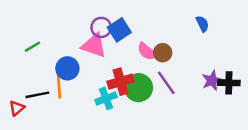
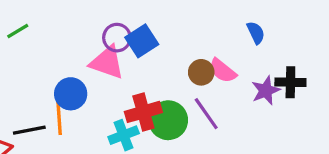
green line: (33, 47) -> (18, 31), moved
pink semicircle: (147, 51) -> (223, 71), moved
purple star: (212, 80) -> (266, 90), moved
black cross: (229, 83) -> (290, 82), moved

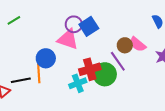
purple line: (206, 114) -> (118, 61), moved

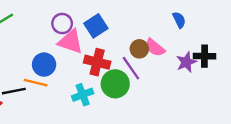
purple circle: (74, 24) -> (62, 24), moved
red cross: (90, 69) -> (97, 62), moved, turned 30
orange line: (39, 73) -> (36, 83), turned -72

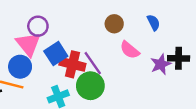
blue square: (96, 26) -> (56, 54), moved
pink triangle: (71, 42) -> (28, 44), moved, turned 32
brown circle: (139, 49) -> (114, 24), moved
purple line: (131, 68) -> (93, 63), moved

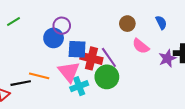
pink triangle: (28, 44) -> (69, 72), moved
blue square: (56, 54) -> (77, 49), turned 36
blue circle: (20, 67) -> (54, 38), moved

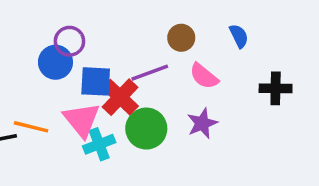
purple line: (109, 57) -> (150, 73), moved, turned -75
red cross: (91, 58) -> (120, 97), turned 30
purple star: (167, 58) -> (202, 123), moved

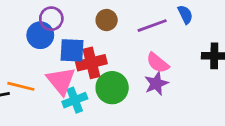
brown circle: (181, 38) -> (107, 20), moved
purple line: (150, 73) -> (152, 26), moved
pink semicircle: (204, 76) -> (158, 63), moved
red cross: (120, 97) -> (91, 63), turned 32

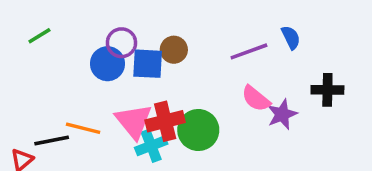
brown circle: (107, 20) -> (174, 50), moved
blue square: (72, 50) -> (148, 64), moved
red cross: (91, 63) -> (165, 121), moved
purple star: (156, 84) -> (282, 114), moved

